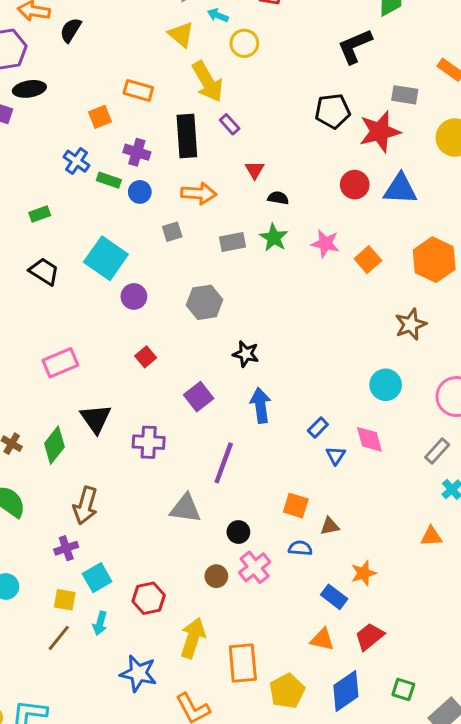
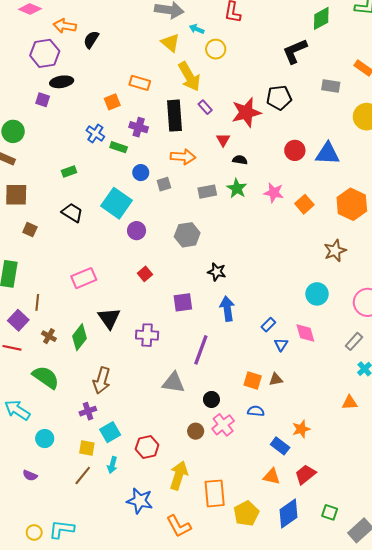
red star: (380, 132) -> (246, 112), moved
blue circle: (140, 192) -> (141, 173), moved
purple square: (199, 397) -> (183, 302), turned 30
brown triangle: (330, 526) -> (276, 379), moved

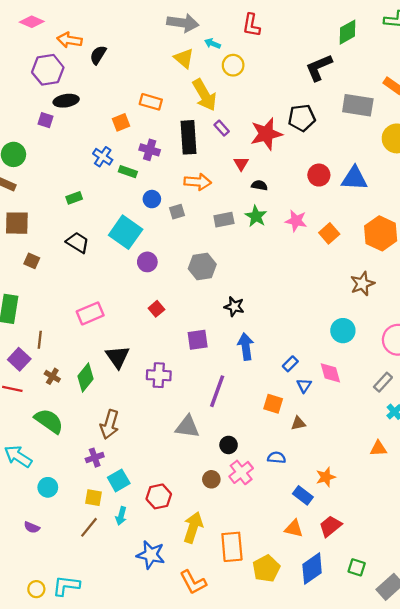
gray rectangle: (331, 86) -> (358, 105), size x1.5
orange square: (253, 380) -> (273, 404), moved

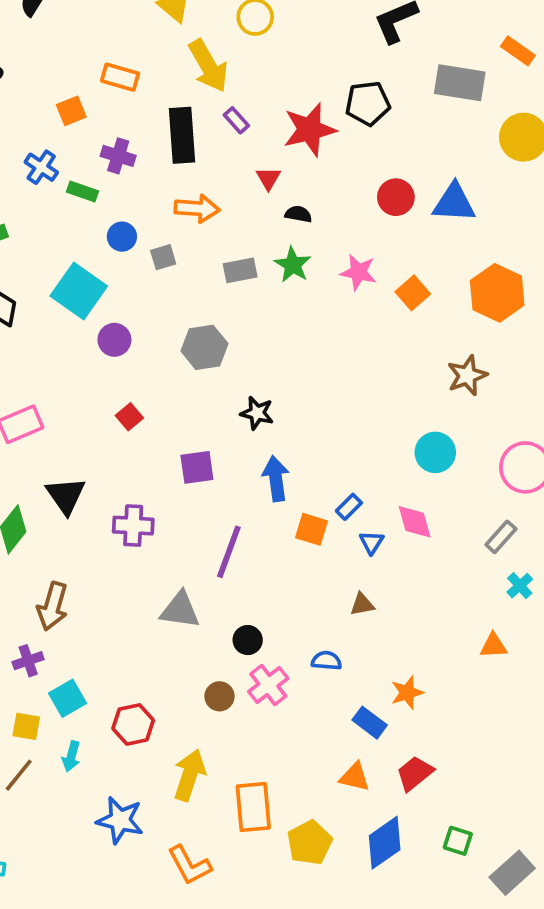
orange square: (273, 404) -> (311, 529), moved

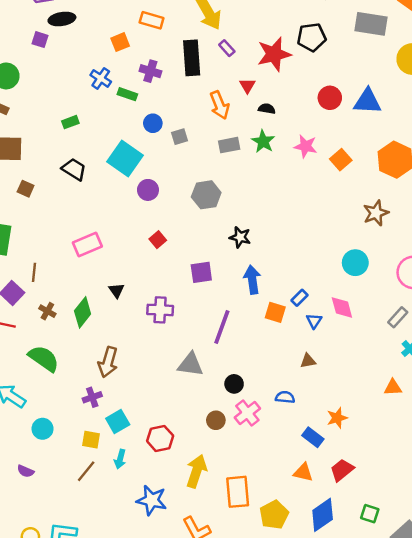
orange arrow: (197, 208) -> (220, 105), moved, turned 64
black triangle: (66, 496) -> (116, 291), size x0.6

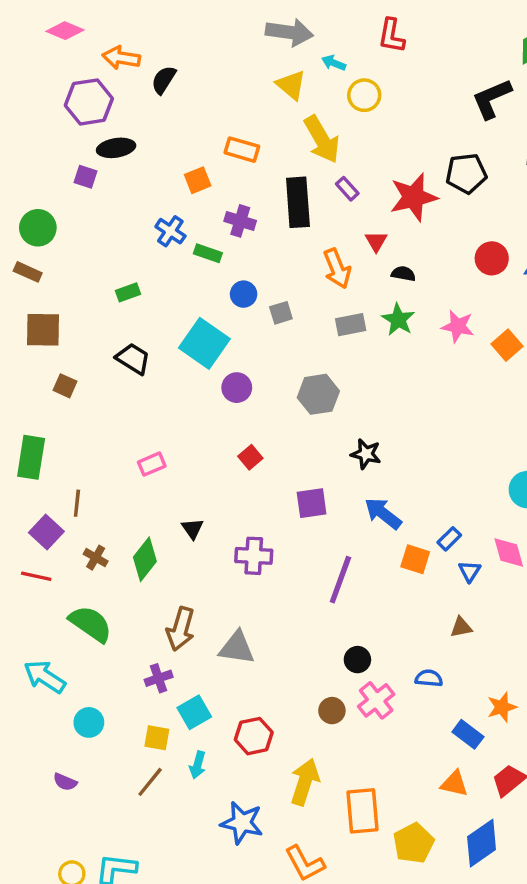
pink rectangle: (87, 244) -> (152, 464), size x0.7
blue arrow: (252, 280) -> (383, 513), turned -44
gray triangle: (190, 365) -> (237, 648), moved

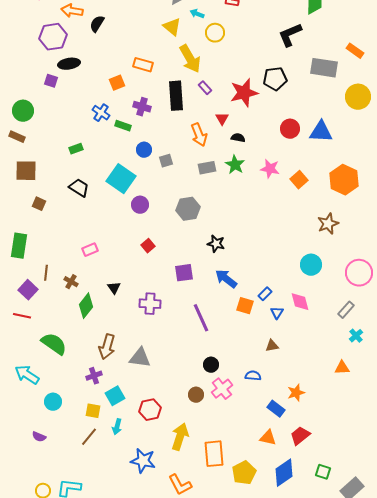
brown cross: (96, 558) -> (71, 282), moved
purple line: (340, 580) -> (201, 318), turned -44

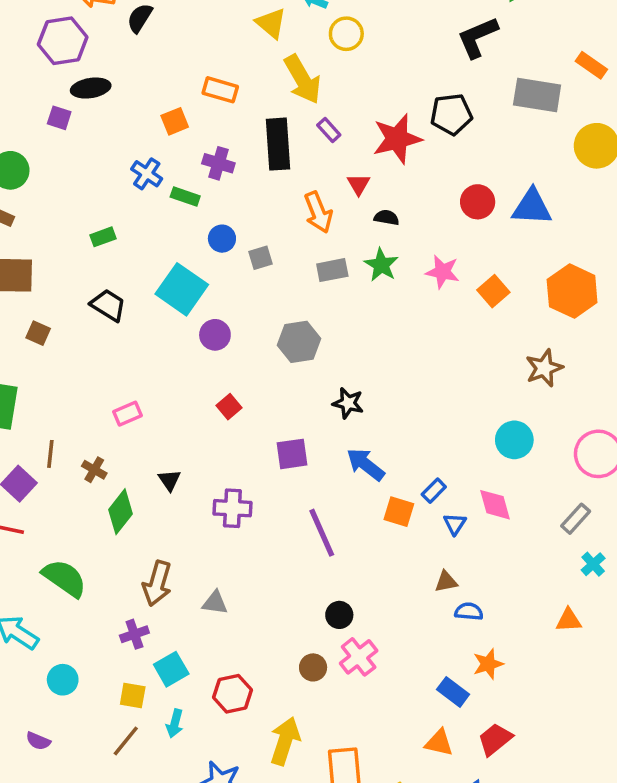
gray triangle: (140, 358) -> (215, 603), size x0.7
blue semicircle: (253, 376) -> (469, 611), moved

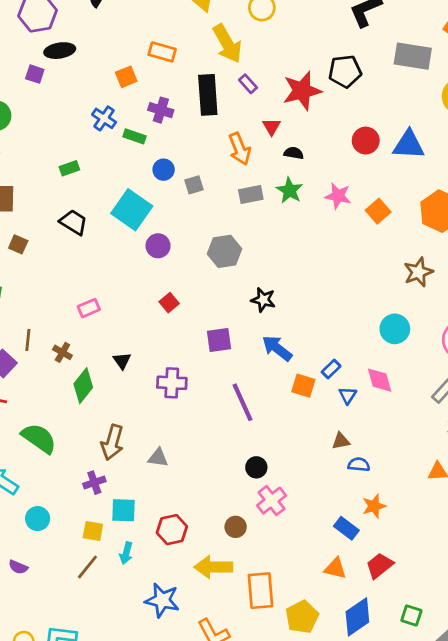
brown circle: (313, 667) -> (236, 527), moved
cyan square: (171, 669) -> (123, 510), turned 32
yellow arrow: (285, 741) -> (213, 567), turned -108

